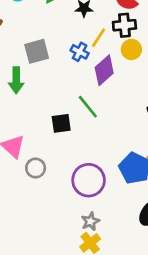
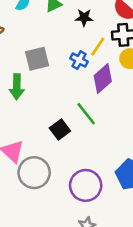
black square: (61, 123) -> (60, 129), turned -30
gray circle: (36, 168) -> (34, 173), size x1.6

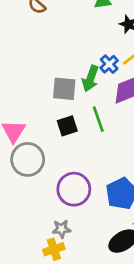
gray square: (37, 59) -> (64, 89), moved
green arrow: (17, 87) -> (90, 78), moved

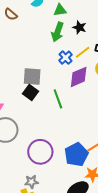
green arrow: (90, 78) -> (57, 32), moved
black square: (67, 126) -> (31, 92), moved, turned -35

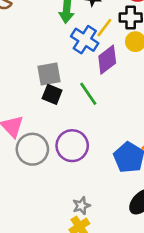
blue cross: (66, 58) -> (85, 40), size x1.5
purple circle: (40, 152) -> (72, 146), moved

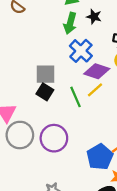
yellow line: (104, 28) -> (95, 90), moved
purple diamond: (107, 60) -> (97, 71), turned 45

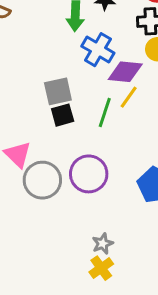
black square: (45, 92) -> (63, 115), turned -35
green line: (76, 97) -> (105, 112), turned 55

